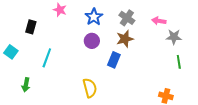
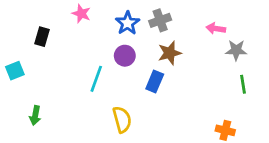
gray cross: (127, 18) -> (160, 20), moved, turned 35
cyan square: (11, 52) -> (15, 71), turned 32
cyan line: (47, 58) -> (96, 79), moved

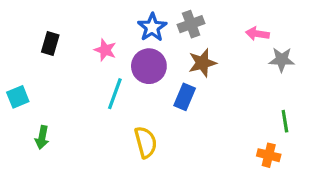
pink star: (81, 14) -> (105, 50), moved
purple circle: (125, 56) -> (149, 66), size x1.4
cyan square: (15, 71) -> (18, 97), moved
green line: (243, 84) -> (285, 121), moved

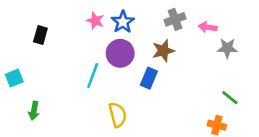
gray cross: (191, 24) -> (175, 19), moved
pink star: (105, 50) -> (95, 21), moved
green line: (285, 121) -> (230, 98), turned -42

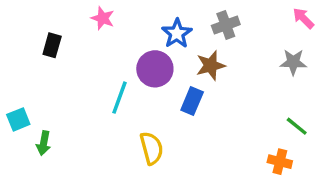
pink star: (95, 21) -> (103, 18), moved
blue star: (123, 22) -> (177, 33), moved
pink arrow: (208, 27) -> (303, 18), moved, turned 36
cyan square: (14, 78) -> (18, 119), moved

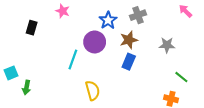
gray star: (293, 62) -> (167, 45), moved
blue rectangle: (192, 101) -> (129, 62), moved

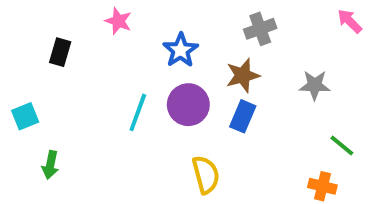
blue star: (108, 20) -> (181, 50), moved
purple circle: (95, 42) -> (188, 105), moved
cyan square: (11, 73) -> (25, 116), moved
yellow semicircle: (93, 91) -> (206, 175), moved

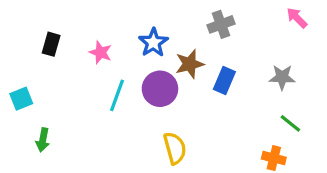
pink star: (118, 21) -> (101, 52), moved
brown star: (243, 75) -> (190, 64), moved
gray star: (315, 85) -> (282, 77), moved
blue rectangle: (243, 116) -> (224, 80), moved

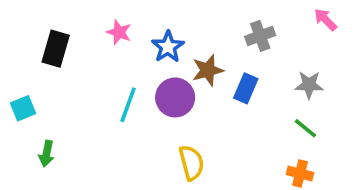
gray cross: (221, 24) -> (260, 36), moved
black rectangle: (51, 44) -> (56, 49), size x1.4
pink star: (101, 52) -> (119, 32), moved
green line: (290, 123) -> (305, 128), moved

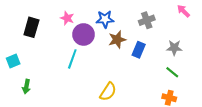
blue star: (168, 47) -> (105, 19), moved, turned 30
purple circle: (175, 97) -> (84, 34), moved
yellow semicircle: (191, 163) -> (108, 92), turned 48

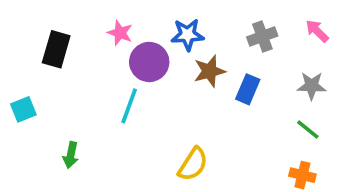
pink arrow: (183, 11) -> (317, 31), moved
green arrow: (26, 87) -> (71, 155), moved

